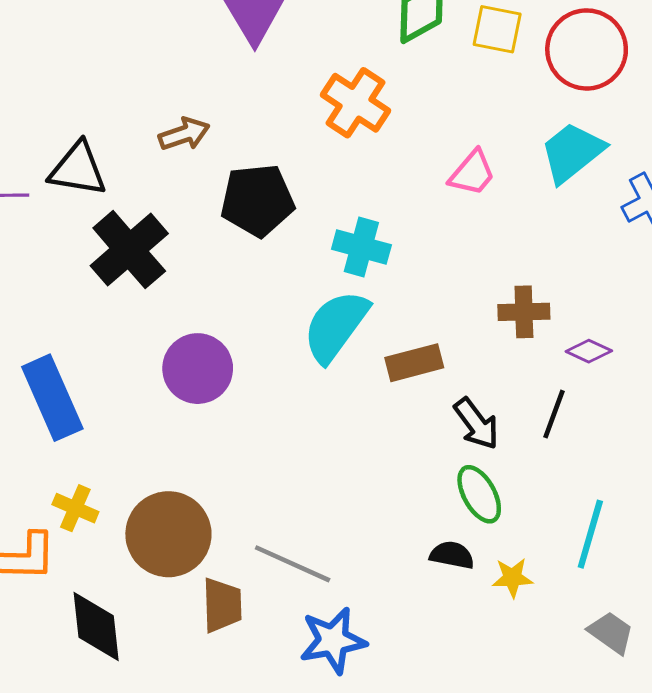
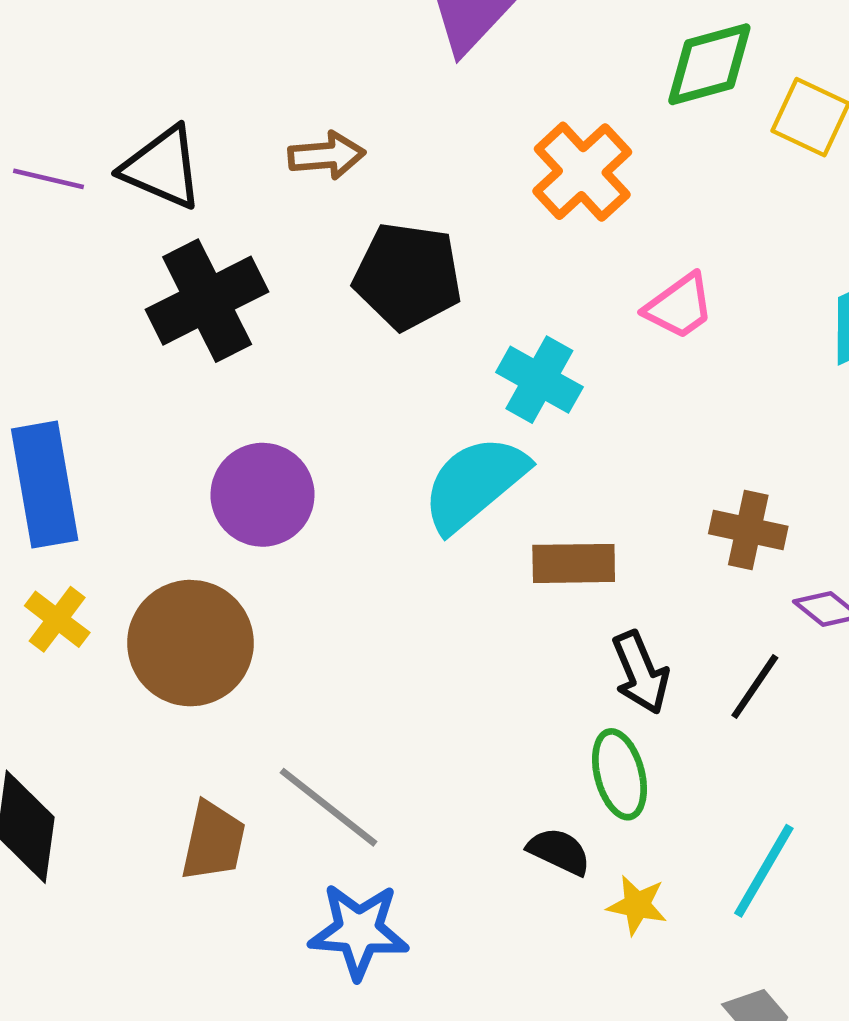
pink trapezoid: (472, 173) -> (679, 306), moved
yellow cross: (75, 508) -> (57, 619), moved
brown circle: (168, 534) -> (190, 643), moved

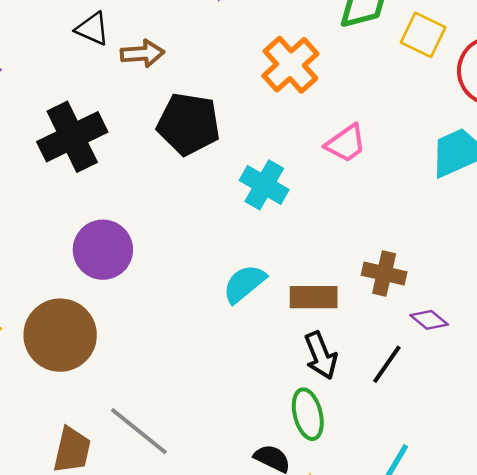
black triangle: (162, 168) -> (92, 29), moved, size x0.7
cyan semicircle: (475, 483) -> (244, 284), moved, size x0.7
brown rectangle: (574, 563) -> (314, 297), moved

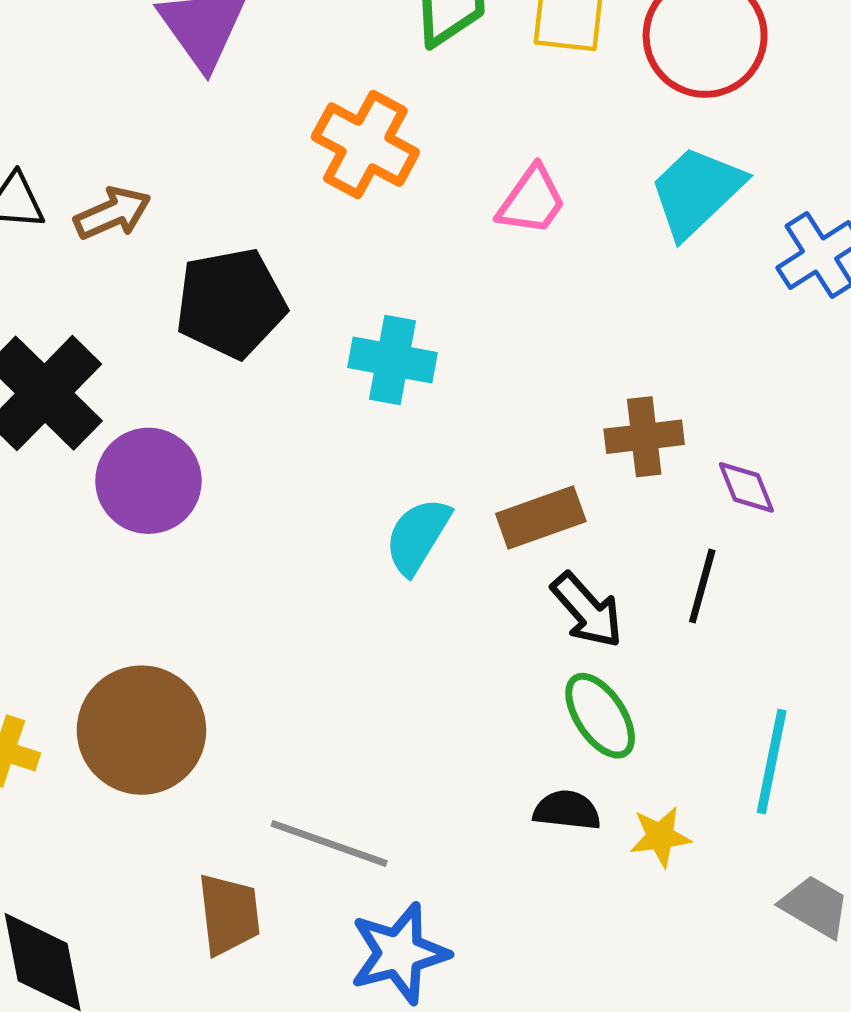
pink trapezoid: (346, 143) -> (532, 201), moved
purple circle: (103, 250) -> (148, 481), moved
purple diamond: (429, 320) -> (746, 487), turned 48

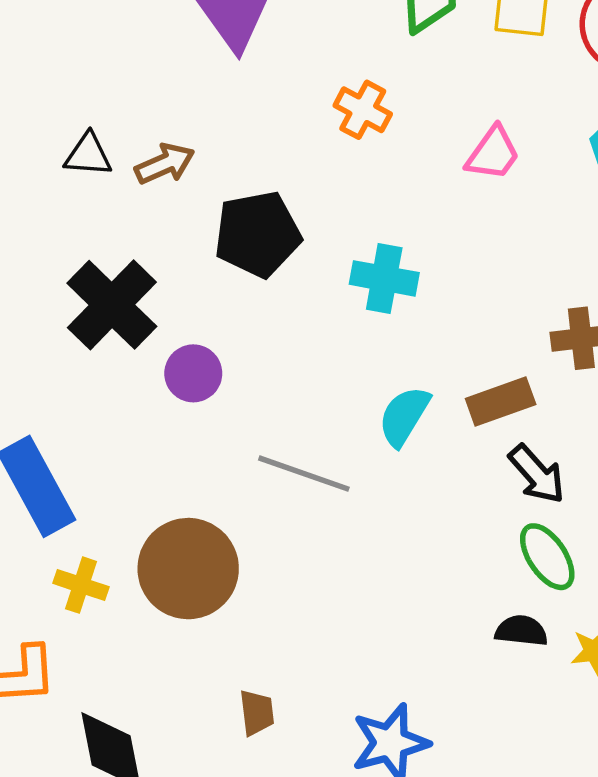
orange cross: (365, 145) -> (363, 110), size x0.7
purple circle: (148, 481) -> (193, 373), size x0.7
gray line: (329, 843) -> (304, 474), moved
brown trapezoid: (229, 914) -> (257, 713), size x0.7

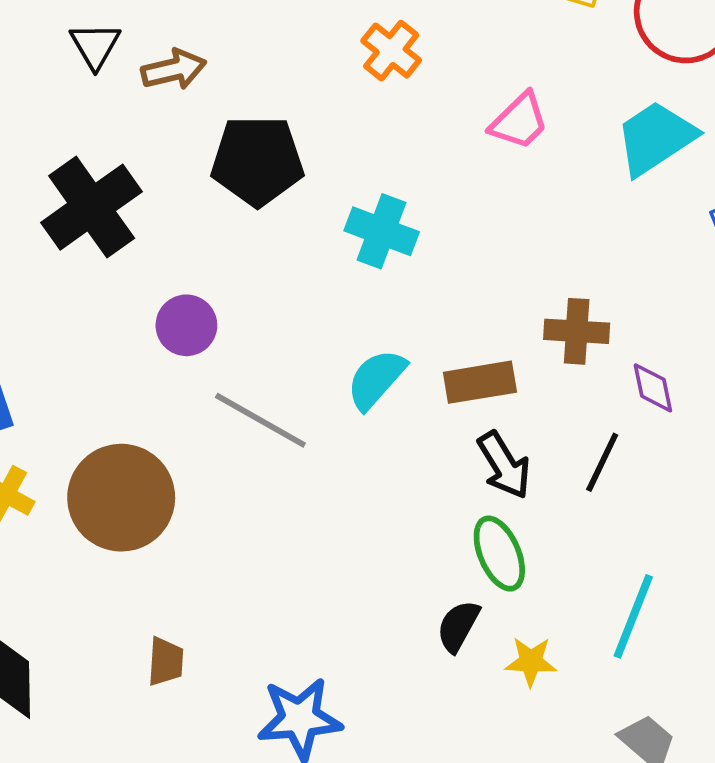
black triangle: (88, 155) -> (95, 46), turned 45
purple circle: (193, 373) -> (186, 325), moved
black semicircle: (521, 631) -> (458, 626), turned -78

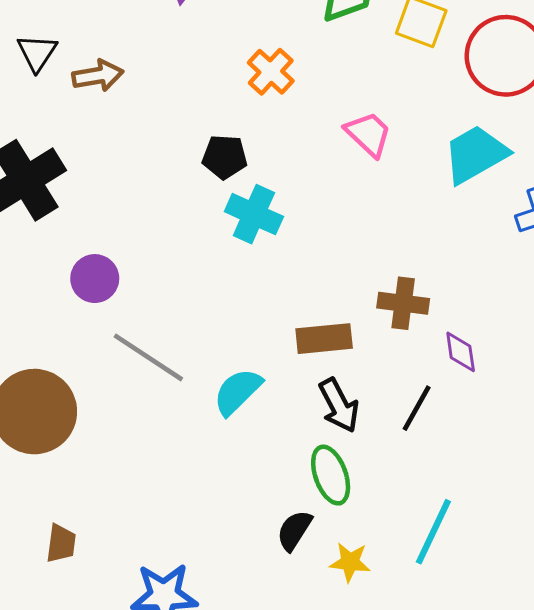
pink trapezoid: (519, 121) -> (368, 134), turned -96
black pentagon: (257, 161) -> (225, 157), moved, size x0.6
cyan semicircle: (376, 379) -> (238, 392), moved

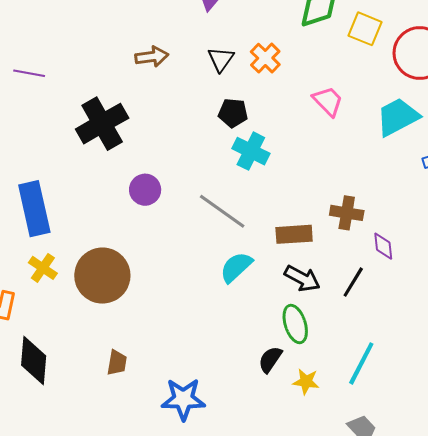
black triangle: (37, 53) -> (221, 59), moved
gray line: (148, 357) -> (222, 211), moved
black arrow: (339, 405) -> (302, 278), turned -36

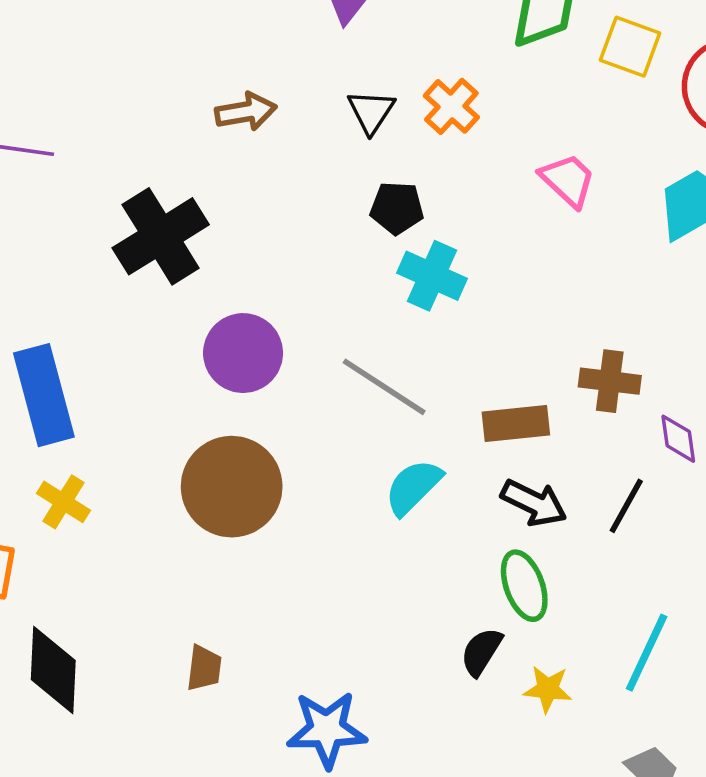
purple circle: (145, 190) -> (243, 353), size x1.4
brown circle: (102, 276) -> (232, 487), moved

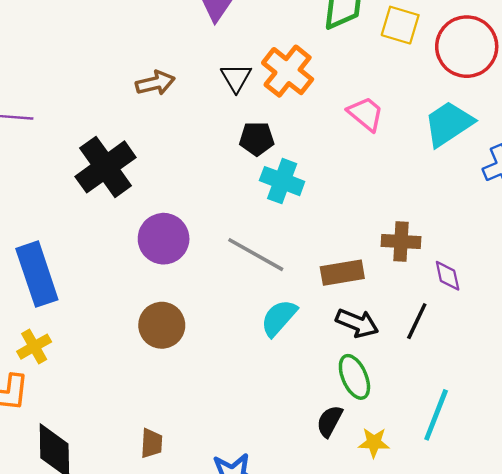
orange cross: (451, 106) -> (288, 71), size x1.4
brown circle: (232, 487) -> (162, 325), size x0.7
yellow cross: (63, 502) -> (34, 347), moved, turned 32

